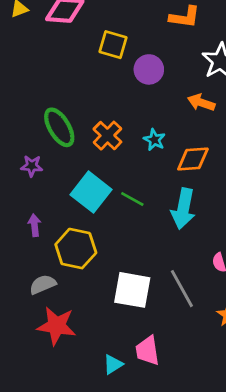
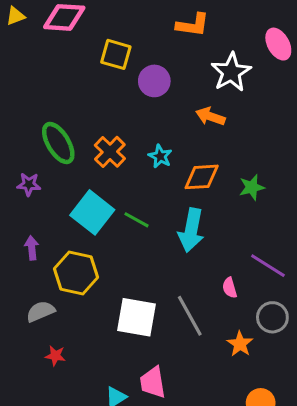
red star: (56, 326) -> (55, 356), size x0.5

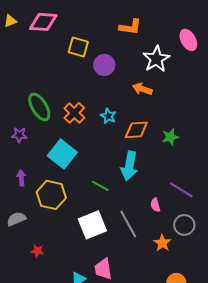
green line: (137, 220) -> (100, 186), moved
gray semicircle: (41, 311) -> (16, 219), moved
white square: (137, 317) -> (92, 225), turned -32

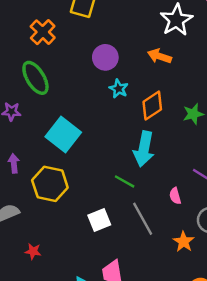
purple circle: (104, 65) -> (105, 57), moved
orange cross: (74, 113) -> (43, 32), moved
orange diamond: (136, 130) -> (152, 106), turned -30
green line: (100, 186) -> (125, 181), moved
white square: (92, 225) -> (99, 220), size x0.7

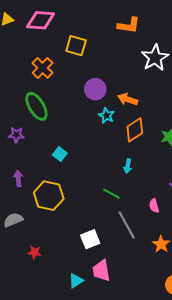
orange arrow: (160, 56) -> (128, 99), moved
cyan square: (63, 134) -> (60, 154), size x0.5
cyan arrow: (144, 149) -> (128, 166), size x0.5
white square: (99, 220) -> (90, 239), moved

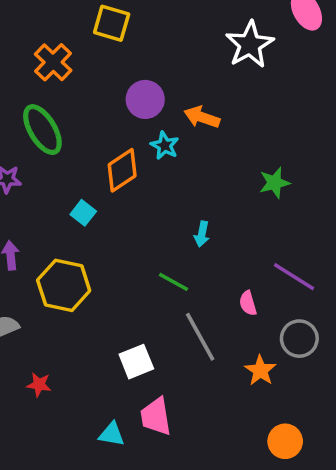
orange diamond: (135, 130) -> (122, 170), moved
cyan triangle: (76, 281) -> (112, 434), turned 42

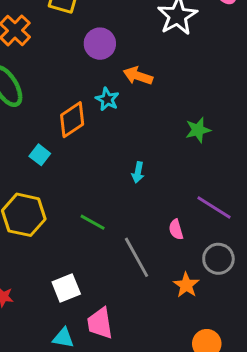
purple circle: (145, 99) -> (100, 44), moved
green line: (174, 282) -> (93, 222), moved
white square: (136, 362) -> (66, 288), moved

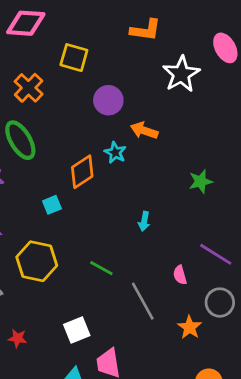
cyan square: (40, 155) -> (52, 205), turned 30

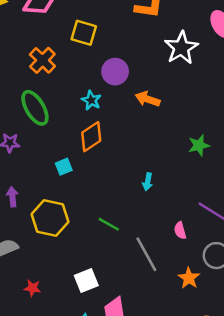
cyan star: (115, 153) -> (91, 100), moved

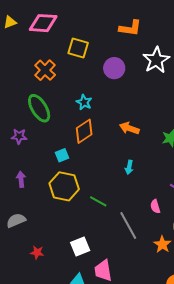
purple circle: (115, 72) -> (114, 68), moved
orange arrow: (148, 99) -> (129, 128), moved
yellow hexagon: (50, 218) -> (64, 186), moved

